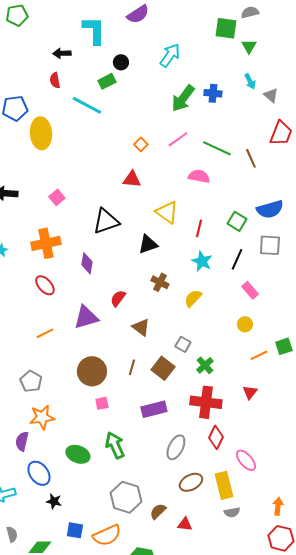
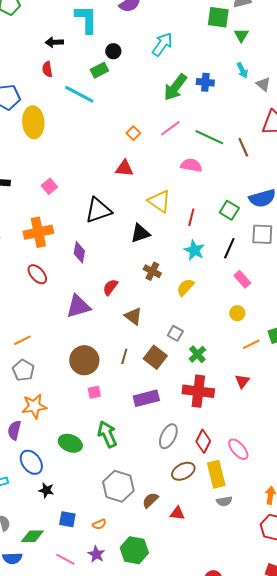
orange line: (45, 333) -> (22, 340), moved
red diamond: (216, 437) -> (203, 441), moved
orange semicircle: (107, 535) -> (99, 524), size x0.5

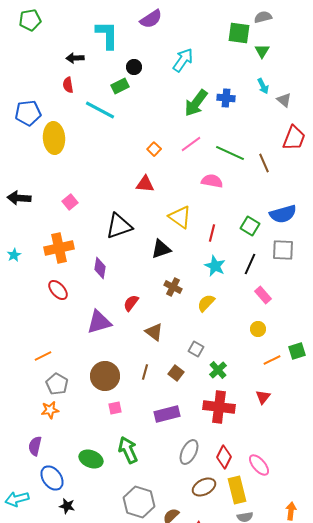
brown square: (155, 357) -> (176, 373), size x0.7
gray pentagon: (23, 370) -> (57, 384), moved
orange star: (34, 406) -> (50, 410), moved, size x0.7

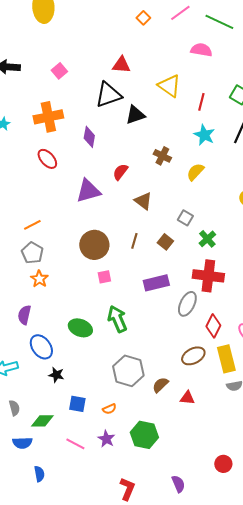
red triangle: (145, 184) -> (121, 65), moved
black triangle: (161, 249) -> (135, 115), moved
gray pentagon: (57, 384) -> (32, 253), moved
orange star: (50, 410) -> (39, 279), turned -30
gray ellipse: (189, 452) -> (187, 304), moved

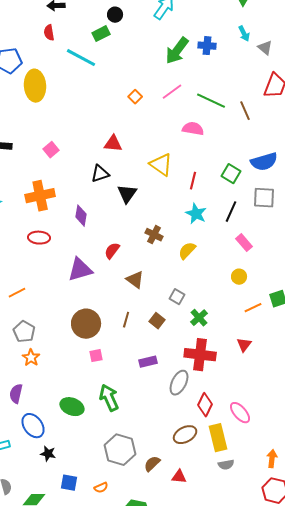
black triangle: (108, 95) -> (100, 174), size x0.7
black triangle: (135, 115) -> (127, 194), turned -35
red ellipse: (47, 159) -> (39, 238), turned -45
orange line: (32, 225) -> (17, 293), moved
purple rectangle: (156, 283) -> (148, 362), size x0.7

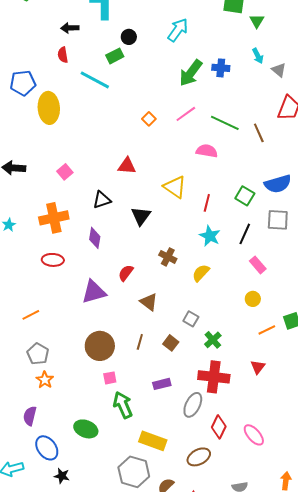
black triangle: (100, 174) -> (102, 200), moved
green arrow: (109, 398) -> (123, 405), moved
yellow rectangle: (218, 438) -> (153, 441), moved, turned -56

